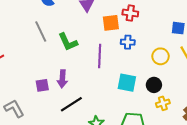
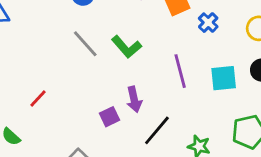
blue cross: (128, 42) -> (208, 23), turned -32
purple line: (100, 56) -> (180, 71), moved

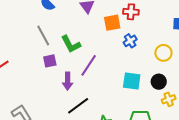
purple line: (180, 71) -> (89, 65), moved, turned 35
purple square: (109, 117) -> (50, 61), moved

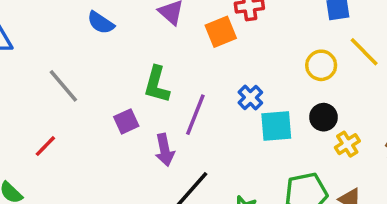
gray line: (43, 36) -> (63, 86), moved
blue cross: (130, 41) -> (250, 97), moved
green L-shape: (71, 44) -> (157, 85), turned 55

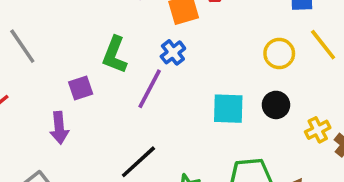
blue cross: (250, 97) -> (173, 52), moved
yellow cross: (347, 144) -> (318, 130), moved
purple arrow: (165, 150) -> (59, 128), moved

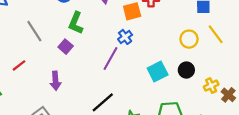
green L-shape: (115, 55) -> (76, 23), moved
purple square: (81, 88) -> (66, 47), moved, turned -32
cyan square: (228, 109) -> (158, 72), turned -30

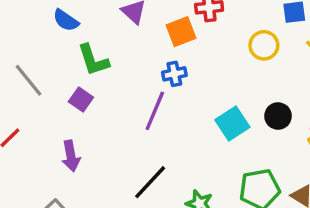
green L-shape: (76, 23) -> (93, 60), turned -35
blue cross: (125, 37) -> (174, 74), turned 32
yellow circle: (189, 39) -> (264, 45), moved

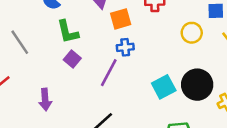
orange square: (181, 32) -> (121, 19), moved
purple square: (81, 99) -> (72, 59), moved
black circle: (278, 116) -> (197, 85), size x1.6

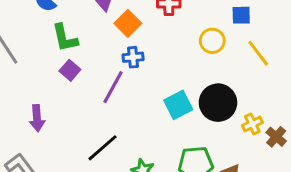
orange square: (121, 19) -> (128, 23), turned -30

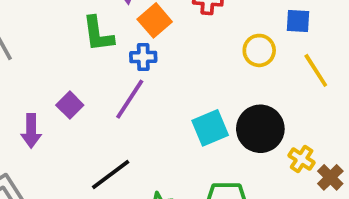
green L-shape: (65, 38) -> (98, 34), moved
blue cross: (133, 57) -> (143, 57), moved
purple square: (70, 70) -> (70, 105), moved
yellow cross: (252, 124) -> (302, 159), turned -36

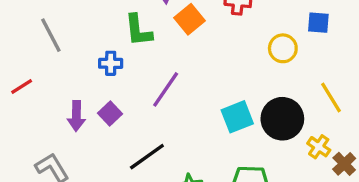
blue cross: (143, 57) -> (111, 63), moved
yellow line: (316, 70) -> (331, 97), moved
purple square: (70, 105) -> (110, 114), moved

